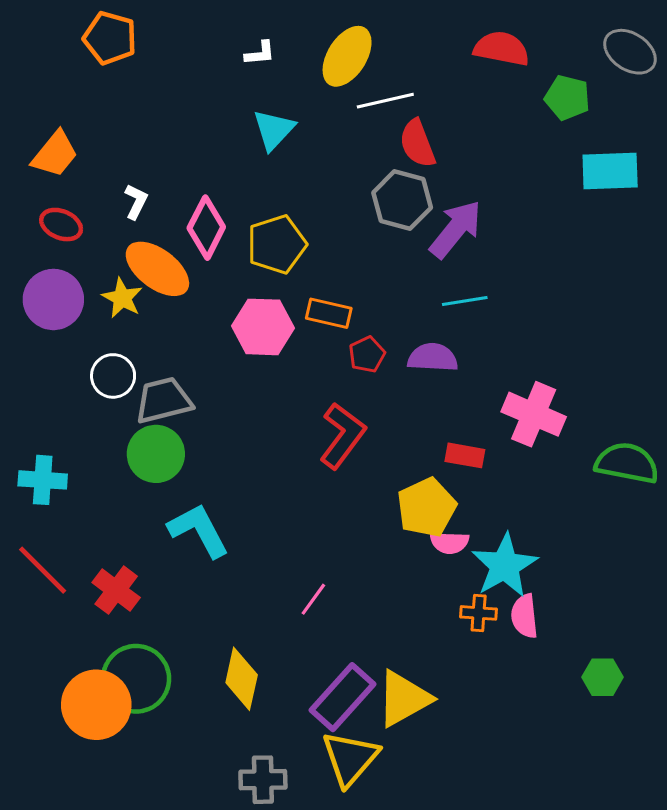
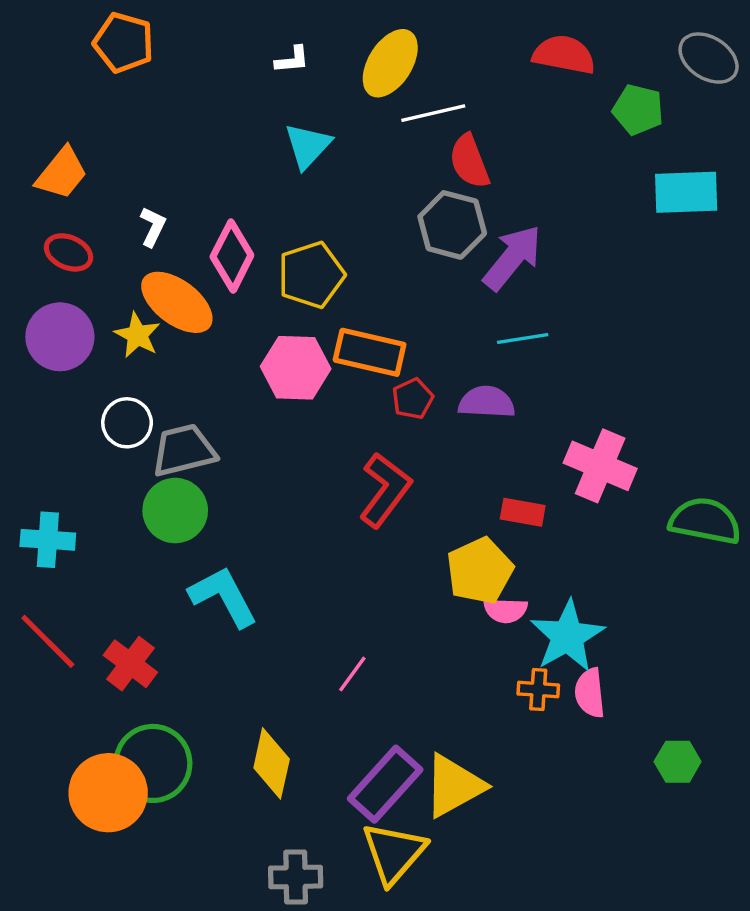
orange rectangle: (329, 313) -> (370, 352), size x1.4

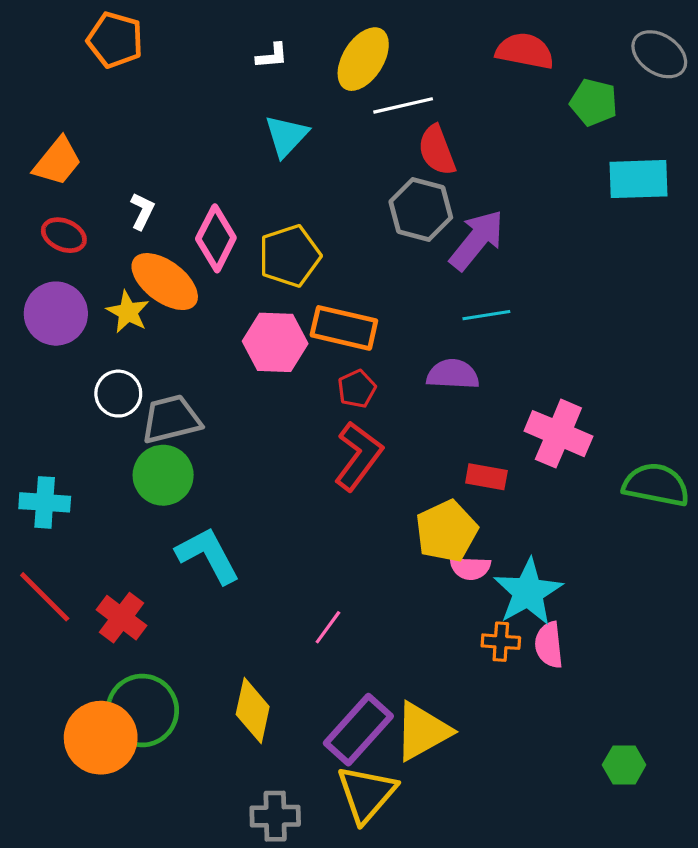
red pentagon: (413, 399) -> (357, 389), moved
green hexagon: (678, 762) -> (624, 765), moved

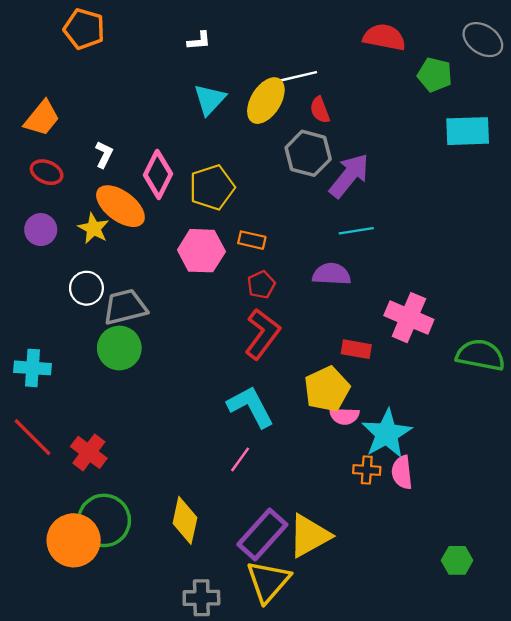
yellow ellipse: (363, 59) -> (266, 101), moved
red semicircle: (437, 150) -> (320, 110), size x0.7
purple circle: (56, 314) -> (41, 230), size x0.7
orange rectangle: (344, 328) -> (252, 240), size x0.6
cyan L-shape: (208, 555) -> (251, 407), moved

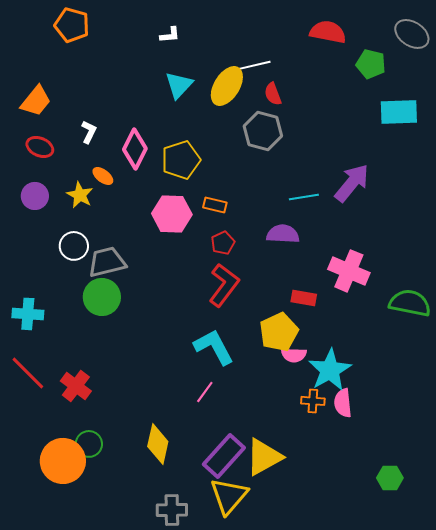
purple arrow: (349, 176) -> (352, 183), moved
orange ellipse: (120, 206) -> (103, 176), size x0.5
green circle: (104, 520) -> (89, 444), size x0.6

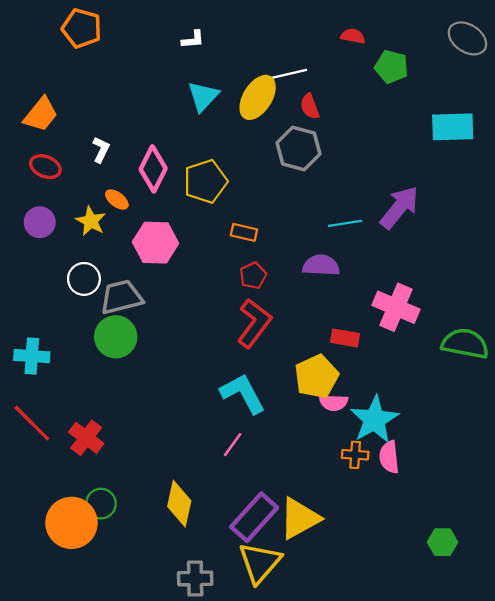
red semicircle: (328, 32) -> (353, 36), moved, size x0.6
green pentagon: (371, 64) -> (391, 67), moved
pink hexagon: (172, 214) -> (155, 243), moved

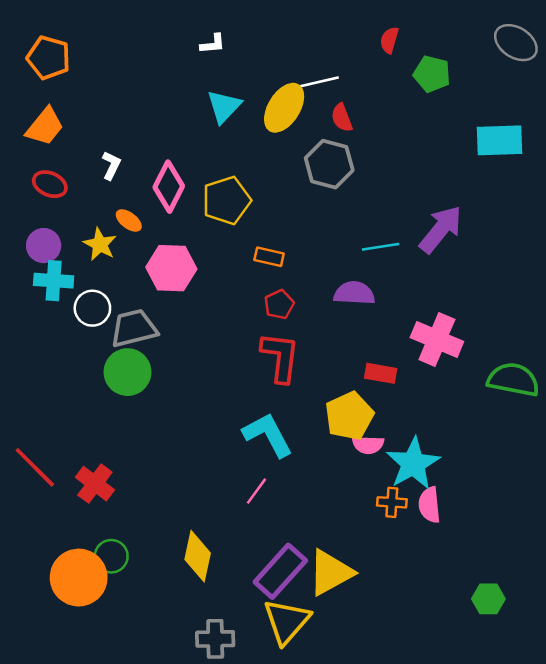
orange pentagon: (82, 28) -> (49, 58), moved
red semicircle: (353, 36) -> (389, 40), turned -85
red L-shape: (254, 323) -> (280, 357), turned -30
cyan cross: (32, 356) -> (54, 281), moved

